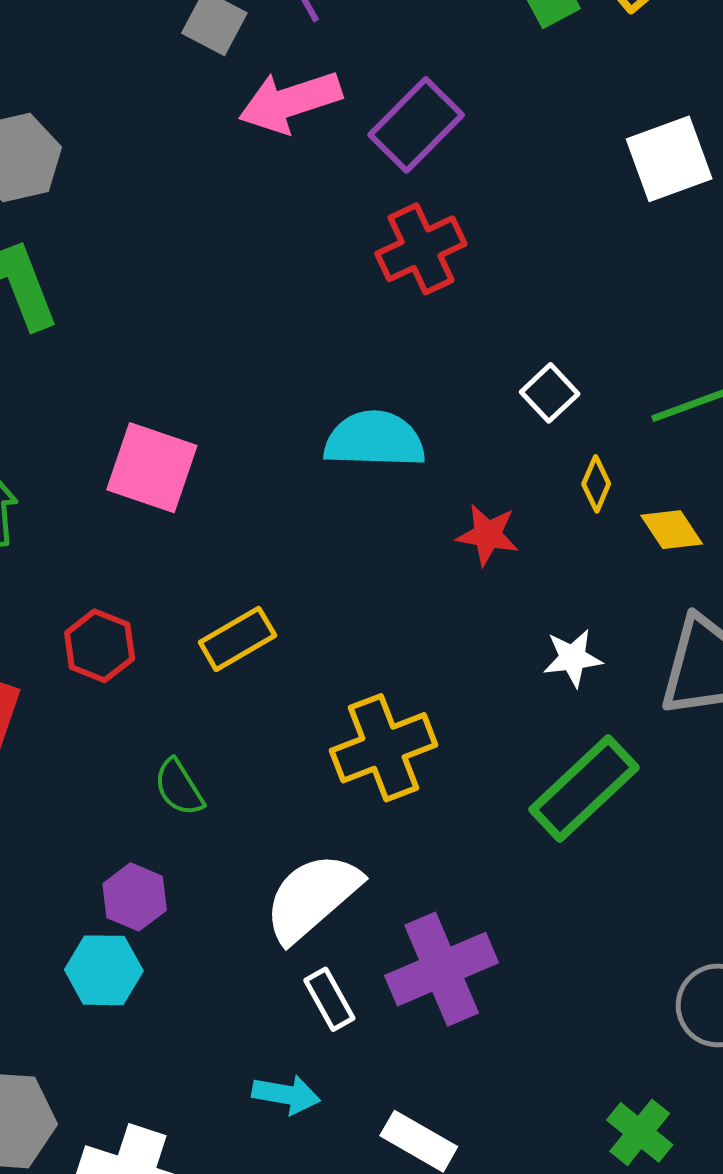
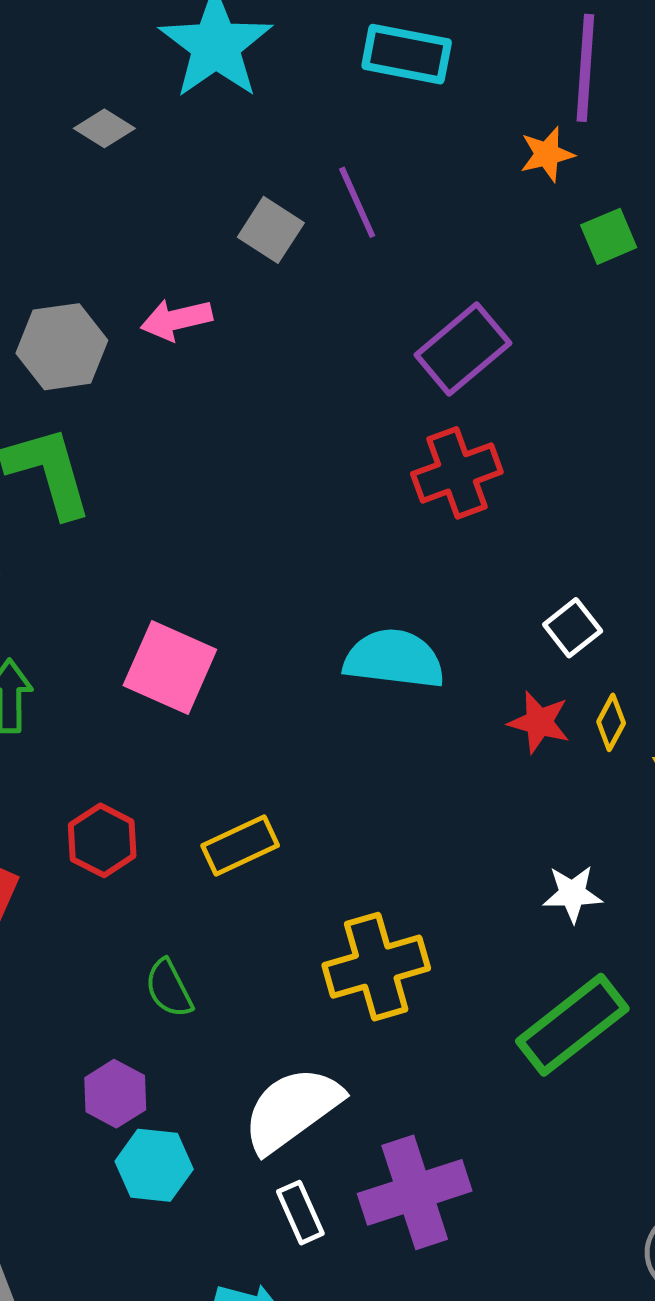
pink arrow: (290, 102) -> (176, 319), moved, size x0.7
red star: (488, 535) -> (539, 722), moved
cyan hexagon: (104, 970) -> (154, 1165), moved

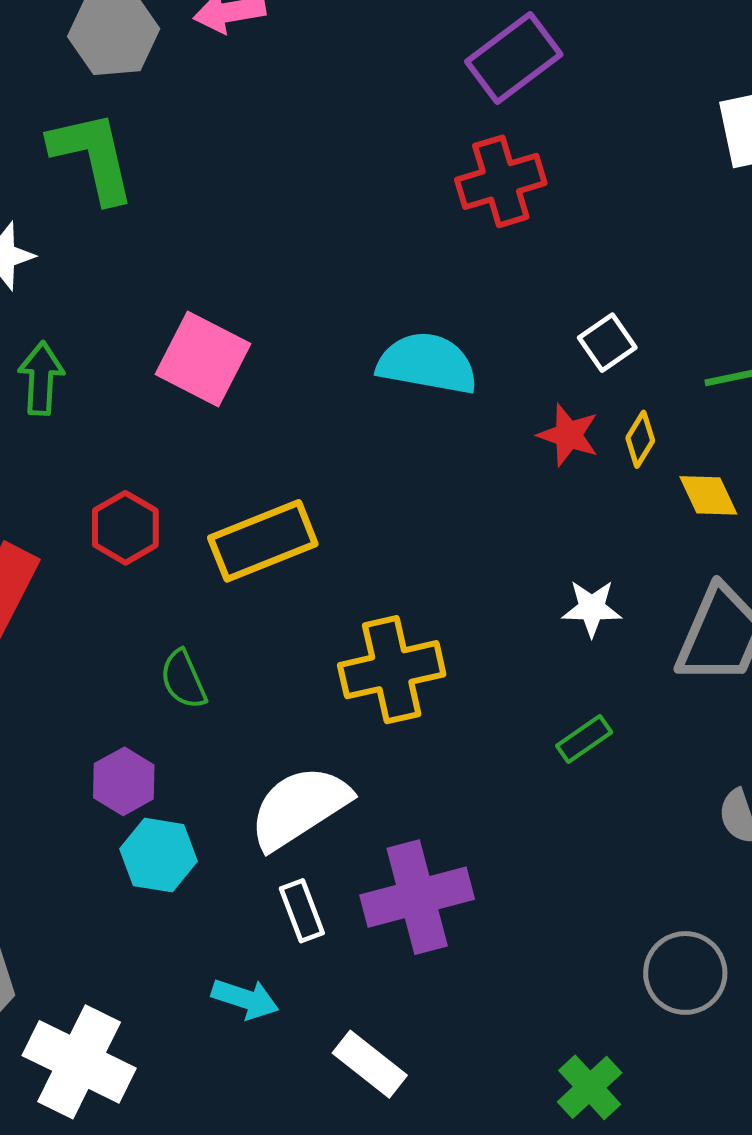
yellow rectangle: (240, 846) -> (263, 541), size x1.4
green rectangle: (572, 1025) -> (584, 739), size x0.5

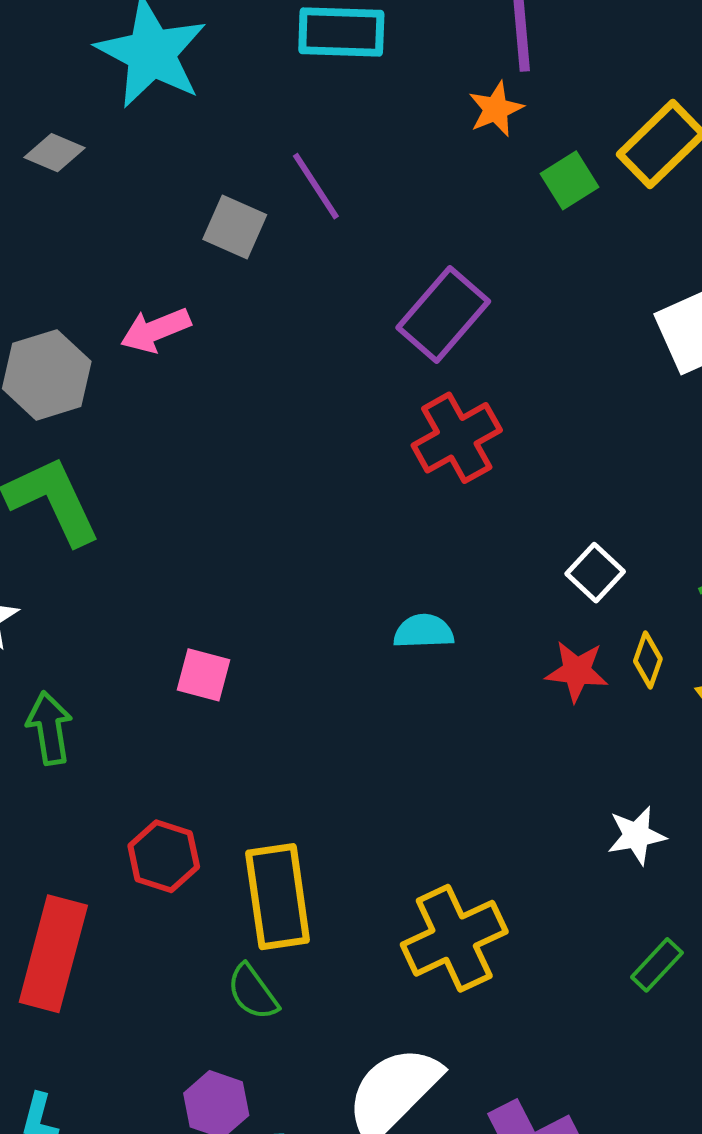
pink square: (203, 359) -> (204, 675), size x0.6
cyan semicircle: (427, 363) -> (424, 631), size x0.6
yellow rectangle: (263, 541) -> (278, 897), moved, turned -64

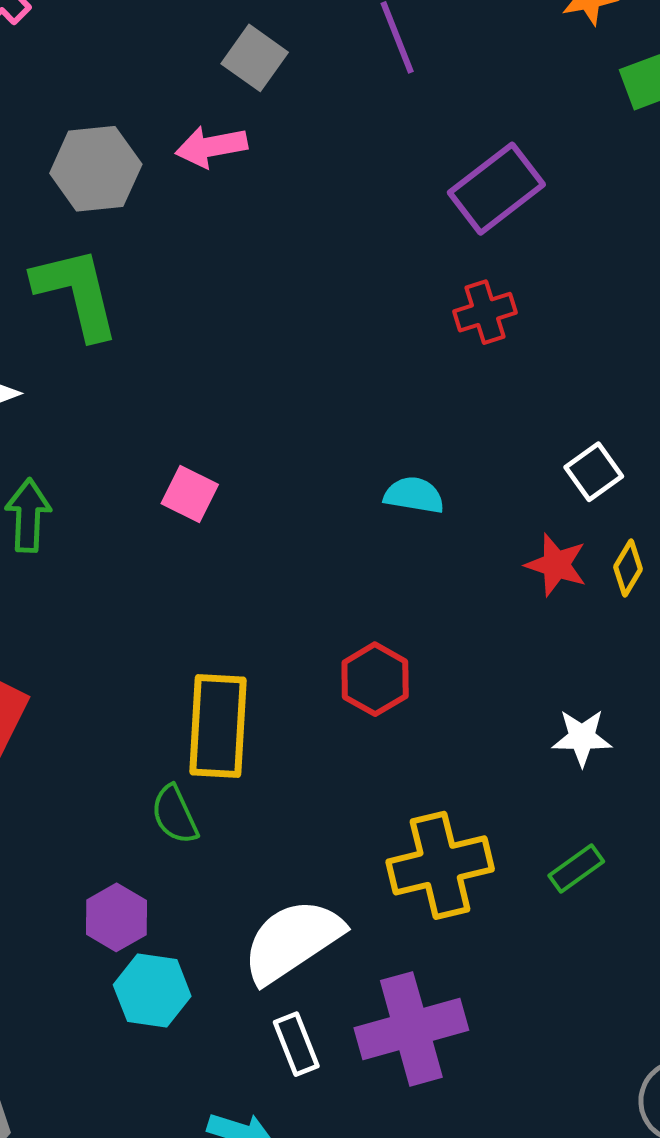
gray square: (235, 227) -> (255, 58), moved
red cross: (457, 438) -> (485, 312), size x0.7
red hexagon: (164, 856) -> (375, 679), moved
yellow cross: (454, 938) -> (440, 865), moved

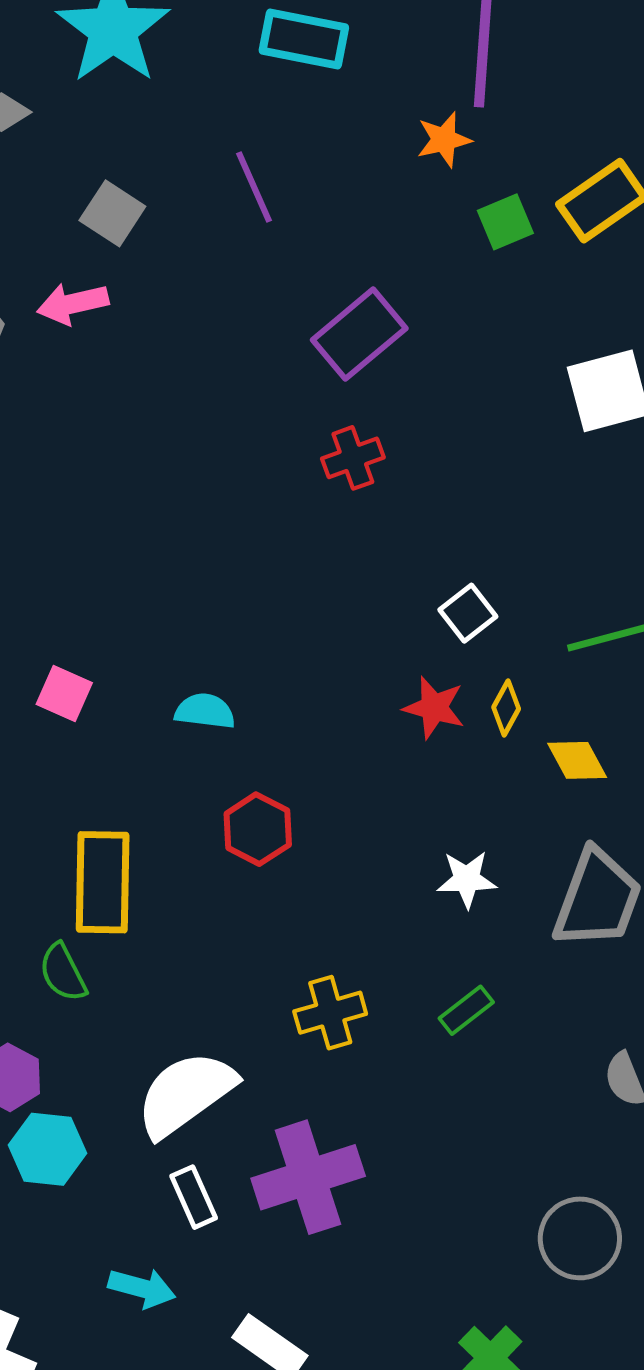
pink square: (190, 494) -> (64, 693), moved
cyan semicircle: (414, 495) -> (205, 711), moved
yellow cross: (440, 865) -> (330, 1013), size x0.7

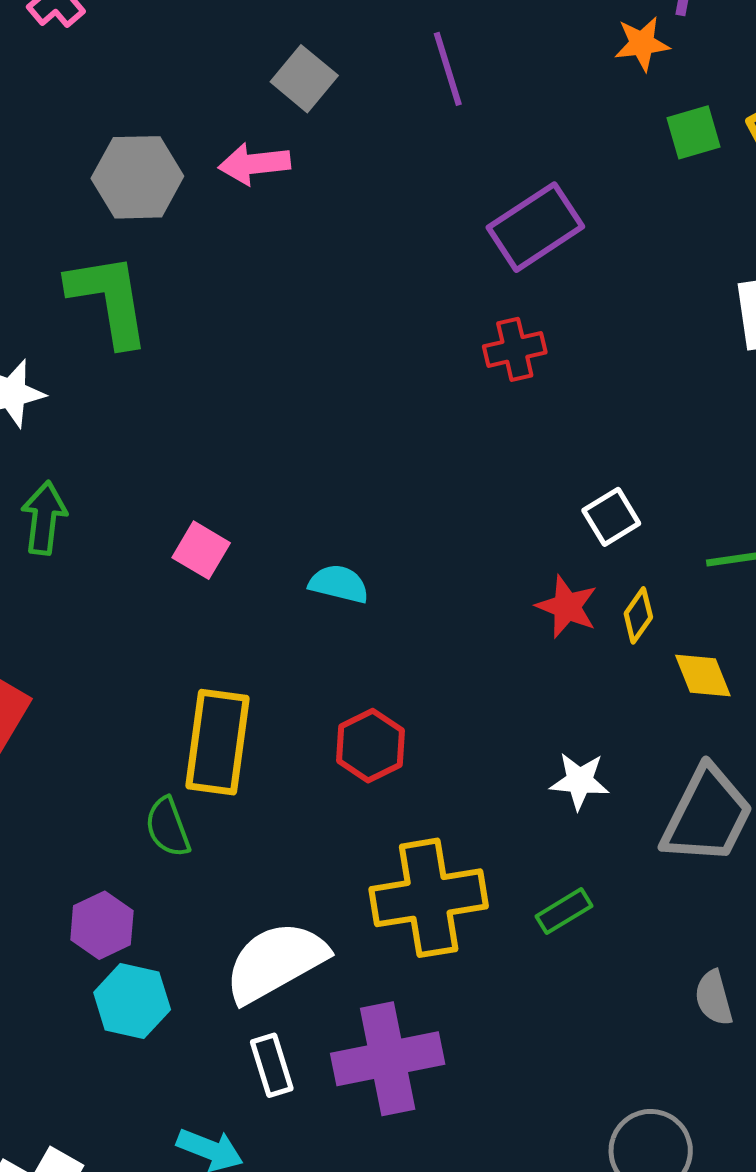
red hexagon: (258, 829) -> (370, 746), moved
yellow cross: (330, 1013) -> (429, 898), size x1.6

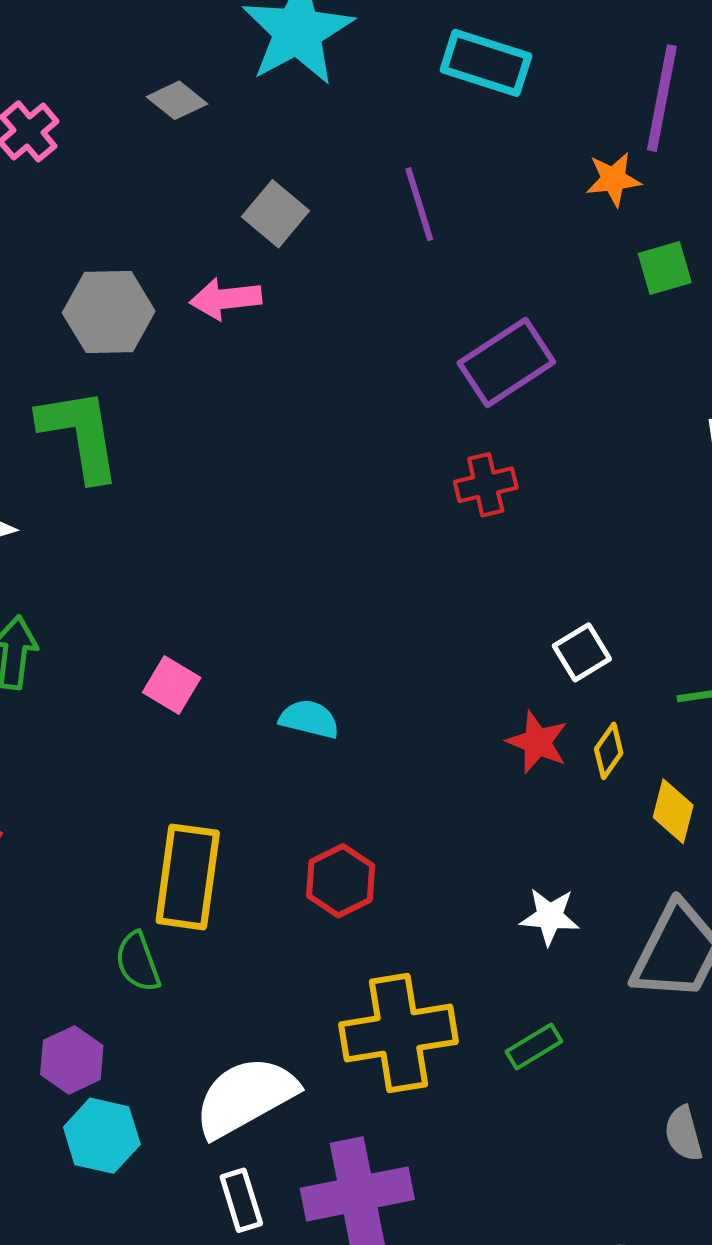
yellow diamond: (703, 676) -> (673, 811), turned 36

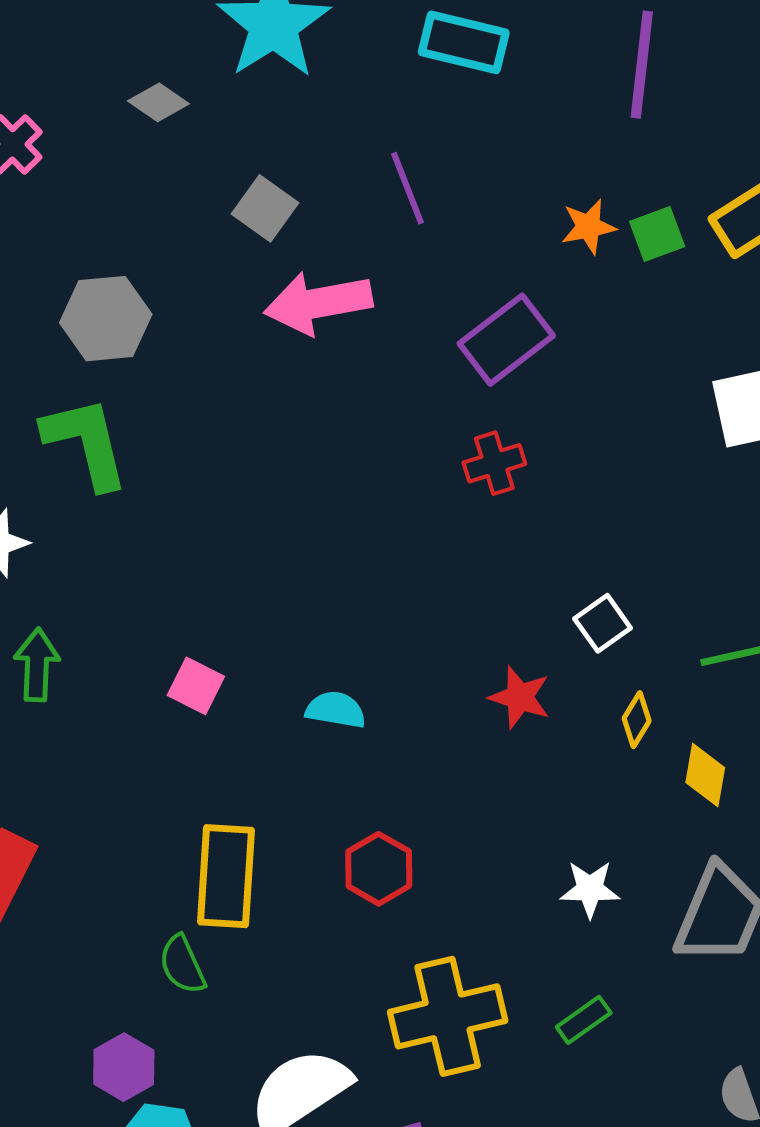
orange star: (613, 179) -> (588, 227), moved
pink arrow: (226, 299) -> (318, 303), moved, size x1.5
red star: (537, 742) -> (520, 697), moved

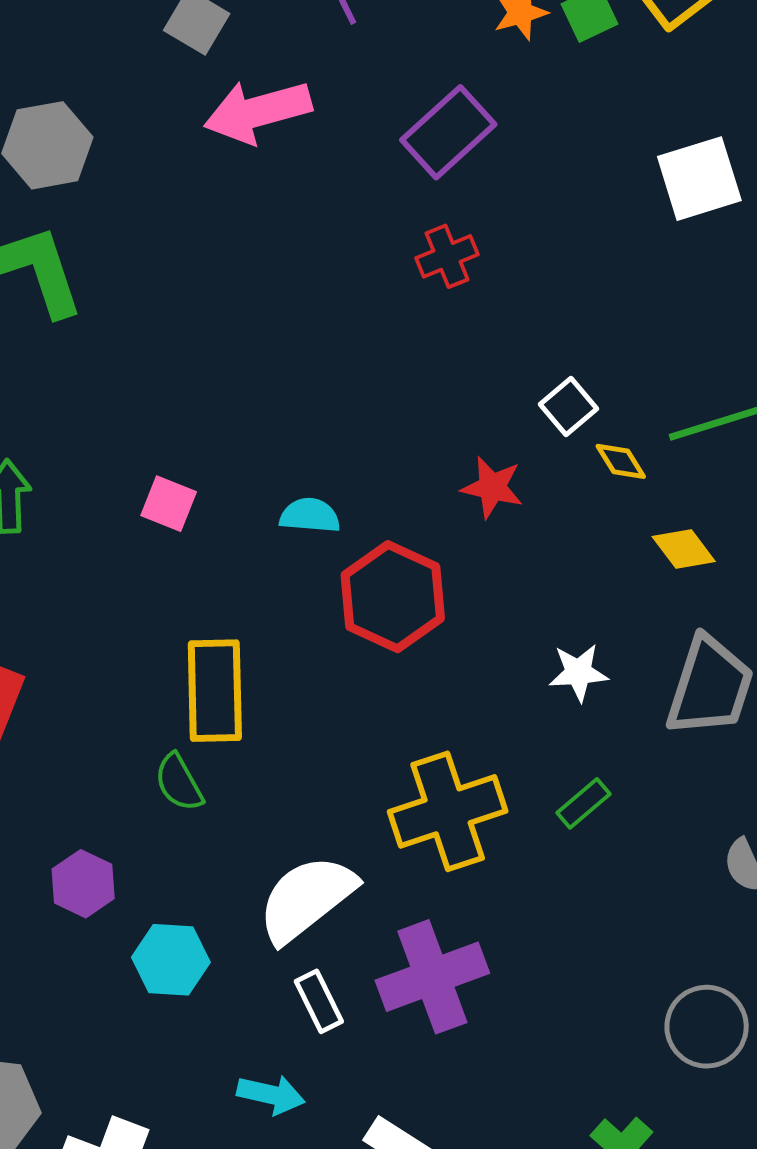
yellow diamond: (637, 720) -> (621, 461), moved, turned -58
yellow diamond: (705, 775) -> (684, 549), turned -42
red hexagon: (379, 869) -> (393, 597), moved, size x1.5
purple hexagon: (124, 1067) -> (83, 884), moved

